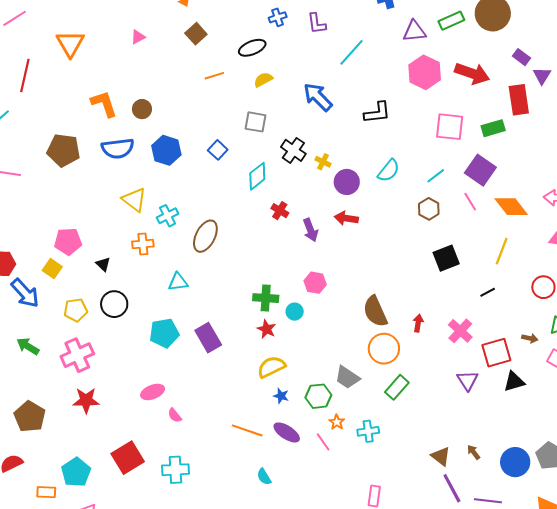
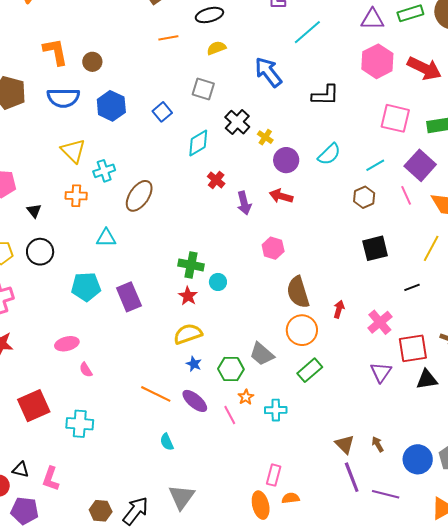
pink hexagon: (315, 283) -> (273, 248), moved

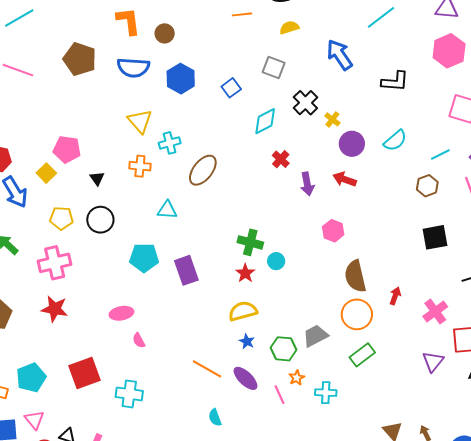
gray trapezoid: (262, 354) -> (315, 336), turned 108

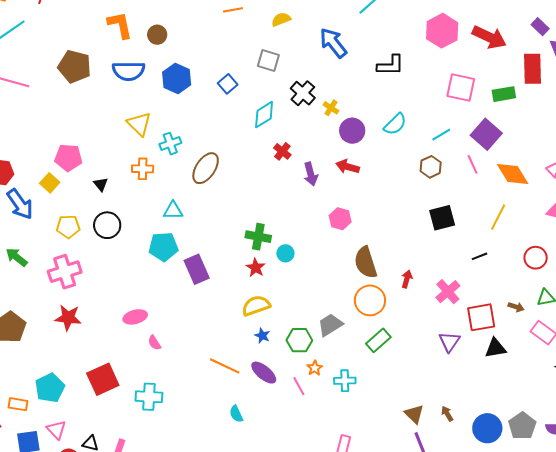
cyan pentagon: (144, 258) -> (163, 247), moved

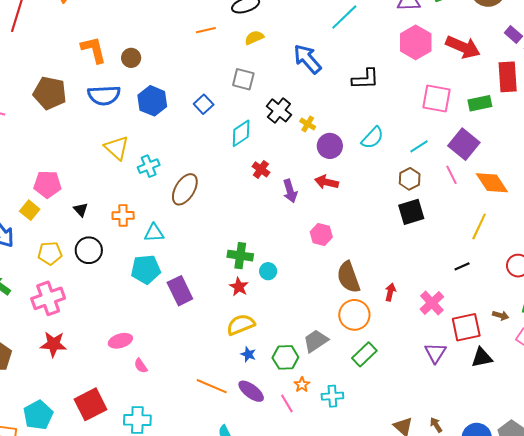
orange cross: (143, 169) -> (123, 215), moved
black square: (442, 218) -> (411, 212), moved

